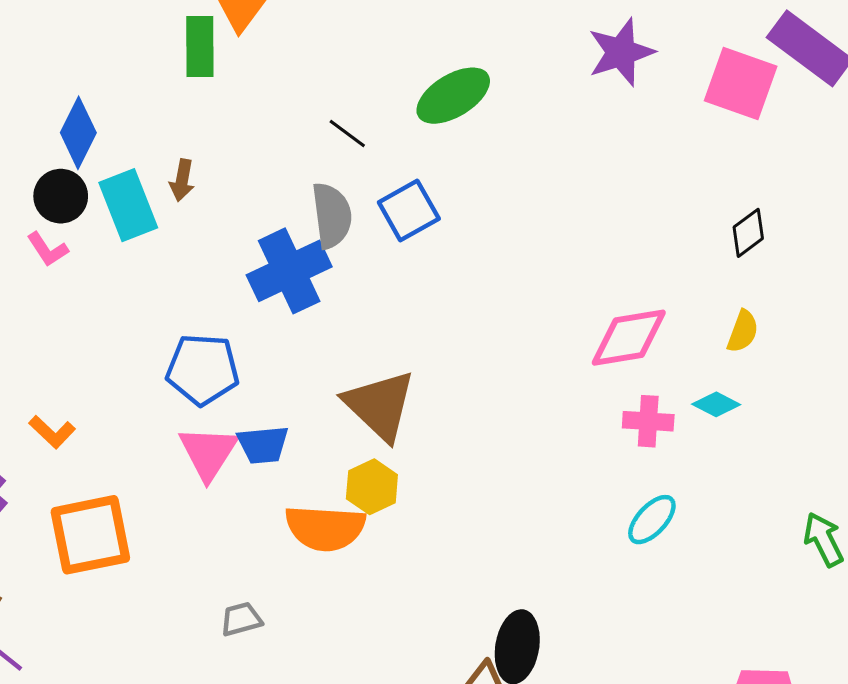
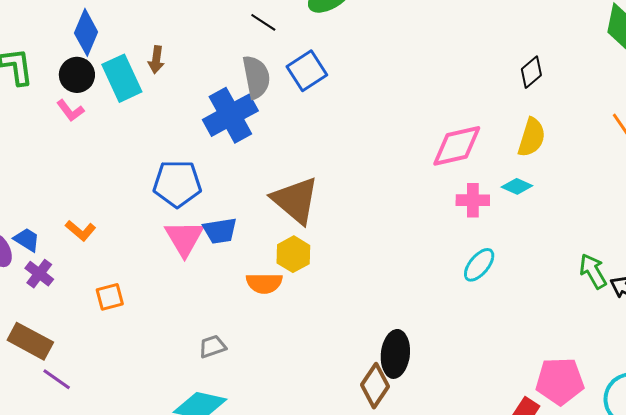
yellow semicircle: (743, 331) -> (532, 137), size x1.4
orange semicircle: (325, 528) -> (264, 283), size x0.7
orange square: (90, 535) -> (110, 297), size x0.5

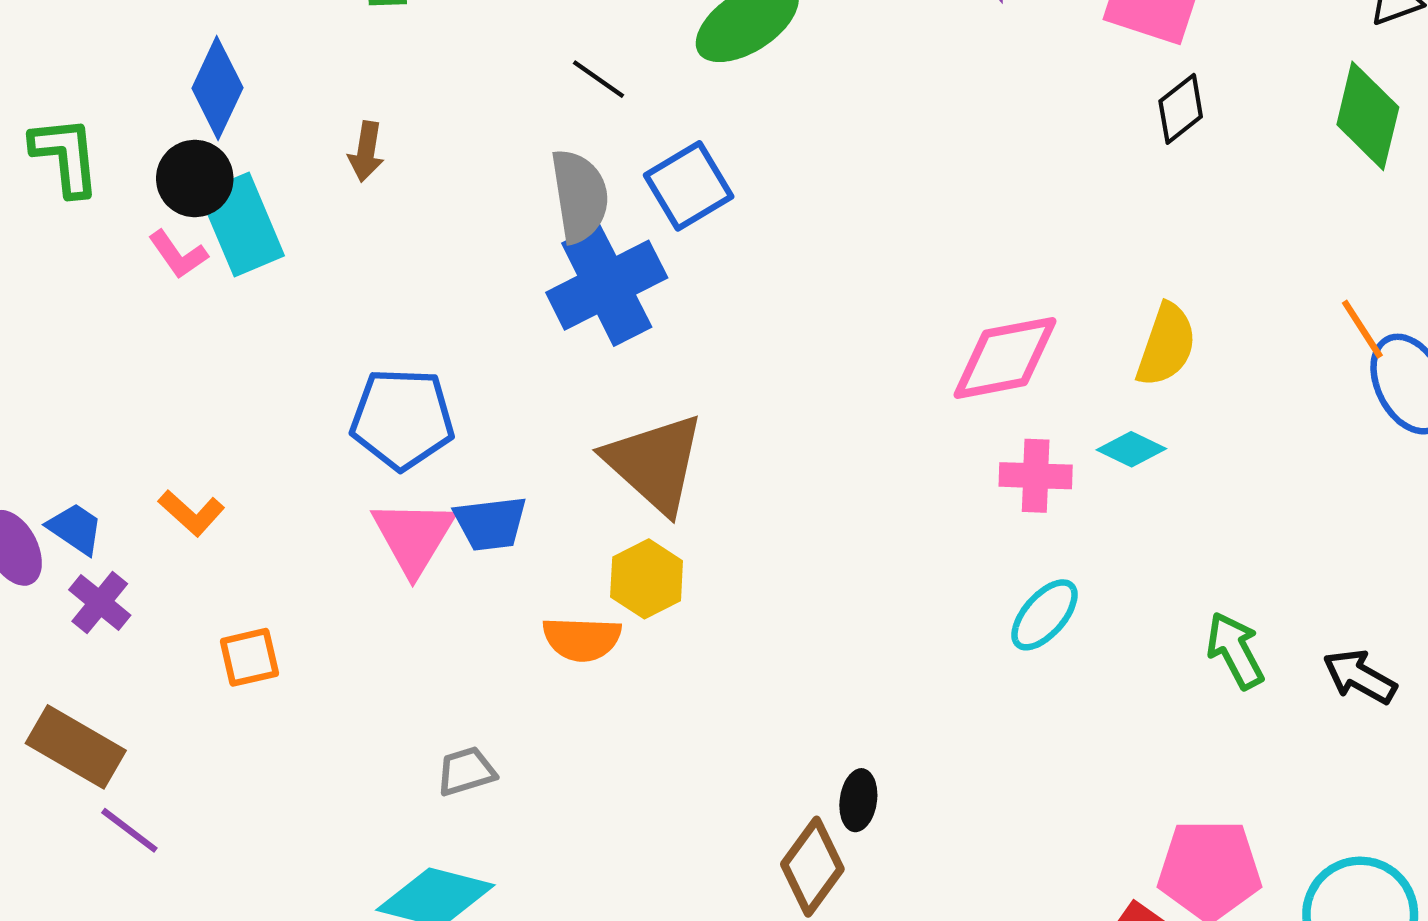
black diamond: (531, 72) -> (1181, 109), moved
cyan rectangle: (122, 78) -> (242, 225), moved
blue cross: (230, 115) -> (607, 285), moved
green arrow: (593, 271) -> (1235, 650), moved
black ellipse: (395, 354) -> (858, 800), size x0.6

